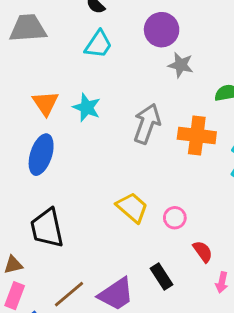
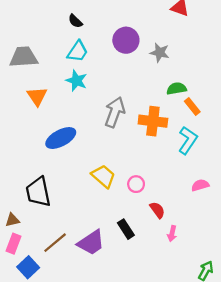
gray trapezoid: (28, 28) -> (24, 57), moved
gray star: (181, 65) -> (160, 53), moved
cyan star: (87, 108) -> (76, 81), moved
blue ellipse: (41, 155) -> (61, 138), moved, turned 44

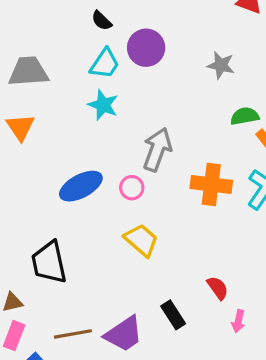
purple circle: (126, 40) -> (146, 48), moved
orange triangle: (37, 96) -> (20, 127), moved
orange cross: (153, 121) -> (211, 184), moved
pink circle: (136, 184) -> (132, 188), moved
brown line: (55, 243) -> (73, 334), turned 30

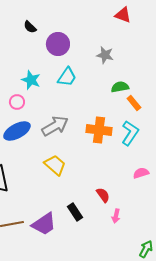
cyan trapezoid: (105, 64) -> (67, 77), moved
gray arrow: (157, 149) -> (55, 126), moved, turned 40
pink circle: (132, 188) -> (17, 102), moved

